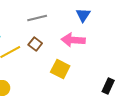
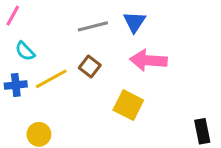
blue triangle: (83, 15) -> (134, 22), moved
black rectangle: (108, 86) -> (202, 131), turned -35

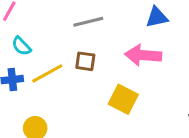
blue triangle: (134, 22) -> (157, 17), moved, turned 45
brown square: (90, 67) -> (85, 61), turned -30

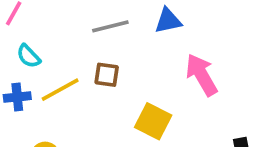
blue triangle: (157, 17) -> (168, 21), moved
pink arrow: (143, 55) -> (202, 75), moved, turned 56

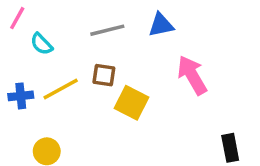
cyan semicircle: (28, 56) -> (42, 44), moved
yellow square: (153, 121) -> (132, 103), moved

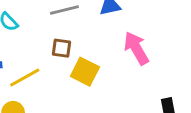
yellow line: (61, 89) -> (25, 78), moved

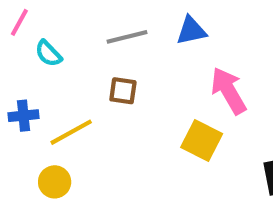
yellow square: (85, 72) -> (202, 140), moved

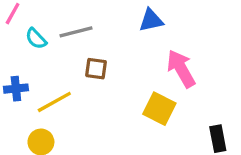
gray line: (127, 37) -> (76, 32), moved

